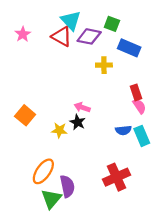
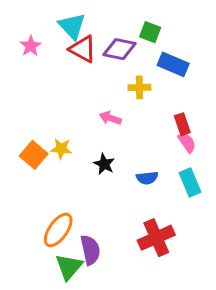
cyan triangle: (71, 20) -> (72, 26), moved
pink arrow: (82, 107) -> (110, 118), moved
yellow star: (59, 130) -> (61, 149), moved
blue semicircle: (123, 130) -> (147, 178), moved

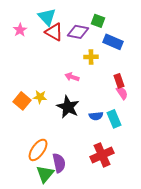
black star: (104, 164) -> (68, 107), size x1.6
cyan rectangle: (190, 182) -> (114, 119), moved

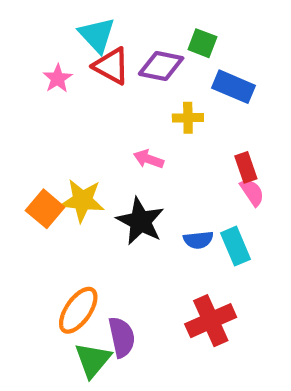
pink star: (20, 30) -> (58, 78), moved
yellow star: (40, 97) -> (82, 201), size x1.5

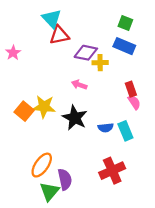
green square: (202, 43) -> (125, 23), moved
red triangle: (111, 66) -> (59, 35), turned -40
purple diamond: (161, 66) -> (86, 53), moved
pink star: (58, 78) -> (13, 53), moved

